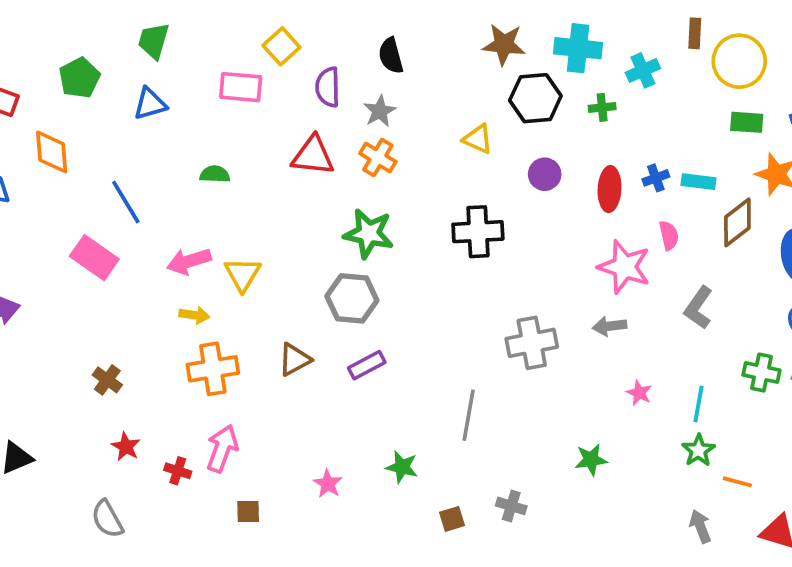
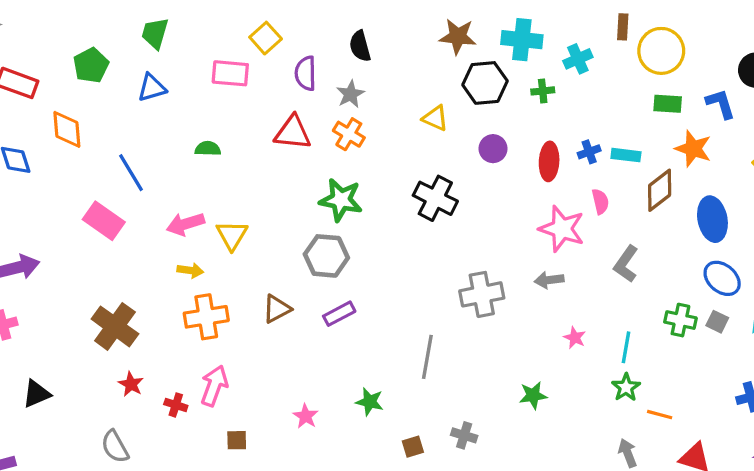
black cross: (478, 232) -> (435, 198), turned 30
brown cross: (107, 380) -> (115, 326), size x1.8

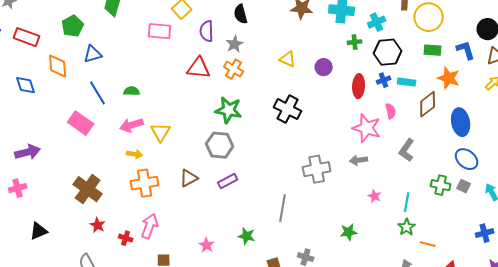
black hexagon: (485, 83) -> (388, 52), moved
blue triangle: (152, 88) -> (93, 54), moved
green semicircle: (208, 149) -> (132, 91), moved
purple circle: (493, 149) -> (324, 67), moved

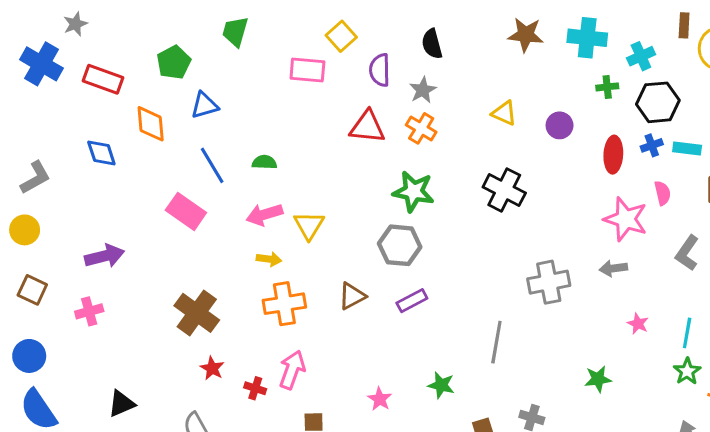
black triangle: (39, 231) -> (121, 404), moved

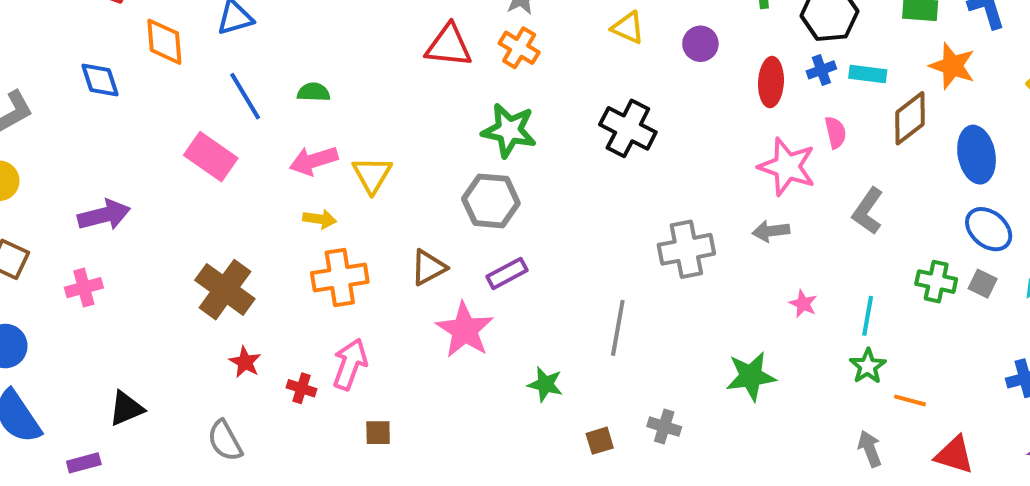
green star: (598, 379) -> (751, 376), size x1.4
pink star: (380, 399) -> (465, 330), moved, size x1.8

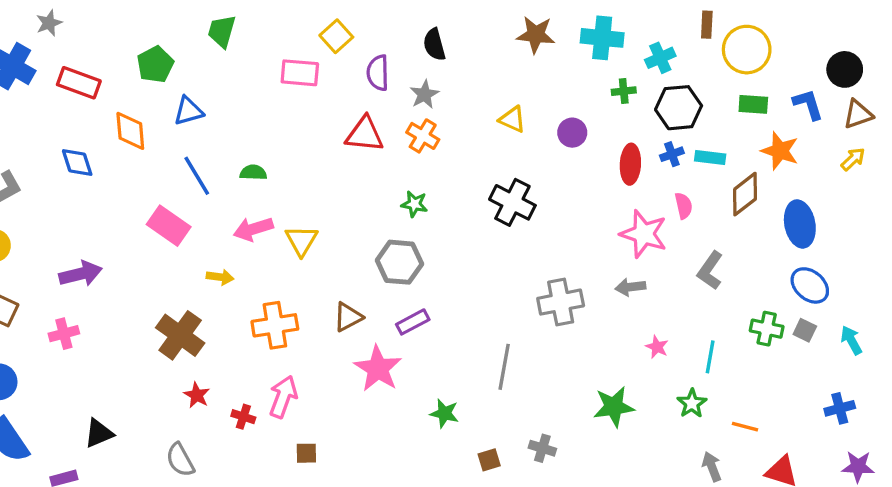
green star: (509, 130) -> (414, 204), size x0.6
yellow arrow: (320, 219) -> (220, 277), moved
green star: (868, 366) -> (692, 403), moved

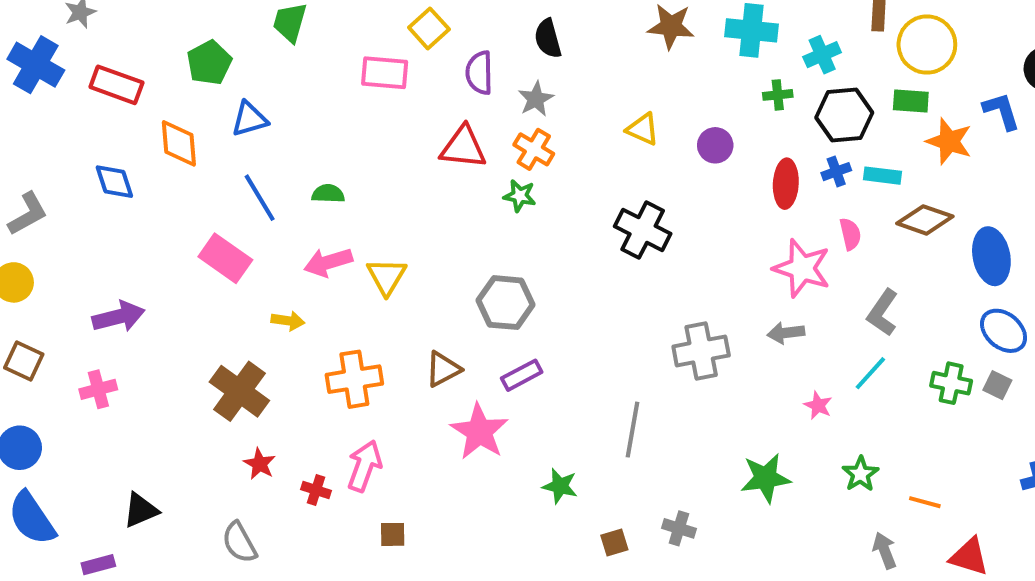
green rectangle: (753, 104) -> (911, 101), moved
orange star: (780, 151) -> (949, 141), moved
brown diamond: (745, 194) -> (925, 220), turned 57
green star: (414, 204) -> (520, 196), moved
cyan line: (710, 357) -> (870, 373), moved, turned 32

